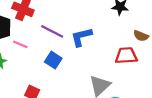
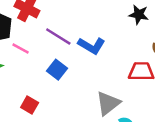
blue L-shape: (81, 37) -> (92, 46), turned -140

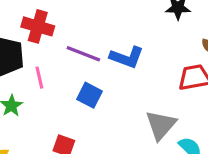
pink line: (21, 48) -> (39, 78), turned 60

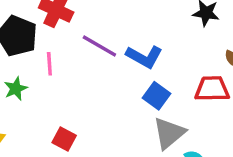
blue square: (89, 95) -> (157, 96), moved

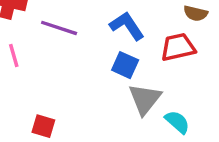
blue L-shape: (144, 57) -> (127, 26), moved, turned -141

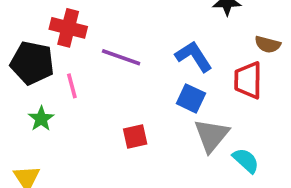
red trapezoid: (178, 47) -> (248, 80), turned -78
red square: (43, 126) -> (135, 137), moved, turned -30

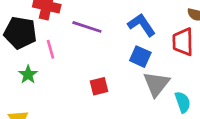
cyan semicircle: (246, 160) -> (183, 102), turned 30

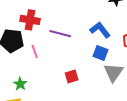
green star: (28, 75) -> (20, 84), moved

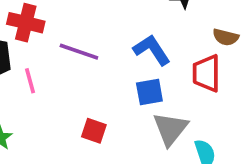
blue square: (101, 53) -> (149, 92), turned -35
red square: (72, 76) -> (94, 131), turned 32

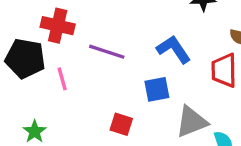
blue square: (149, 92) -> (157, 89), moved
gray triangle: (170, 129) -> (191, 122), turned 30

